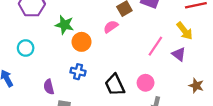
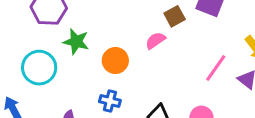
green star: (64, 25) -> (76, 42), moved
cyan circle: (26, 48) -> (39, 68), size x1.5

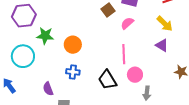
pink semicircle: (155, 40) -> (127, 23), moved
pink line: (216, 68) -> (124, 54), moved, turned -30

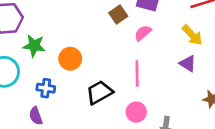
blue cross: (73, 72) -> (46, 88), moved
pink circle: (135, 75) -> (136, 112), moved
black trapezoid: (107, 80) -> (99, 92), moved, turned 90

